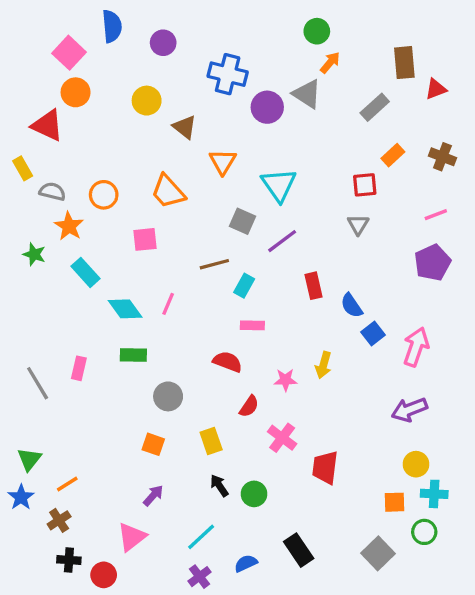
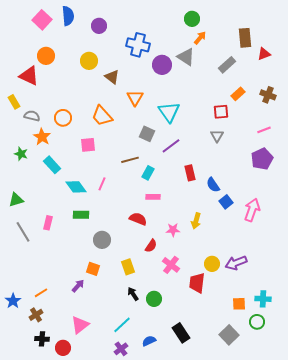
pink square: (69, 53) -> (42, 20), moved
purple arrow: (409, 410) -> (236, 263), moved
green triangle: (29, 459) -> (16, 200), moved, turned 35
yellow circle: (416, 464) -> (212, 264), moved
purple arrow: (153, 496) -> (78, 286), moved

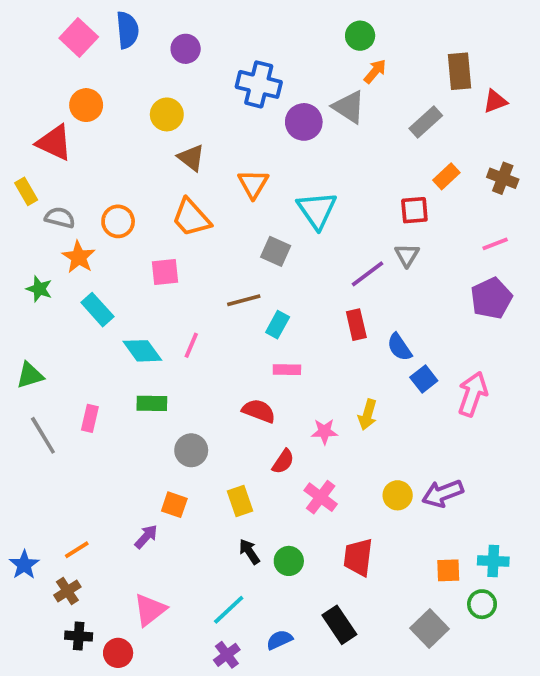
brown triangle: (112, 77) -> (191, 158), moved
purple line: (171, 146) -> (368, 274), moved
red trapezoid: (197, 283) -> (358, 557), moved

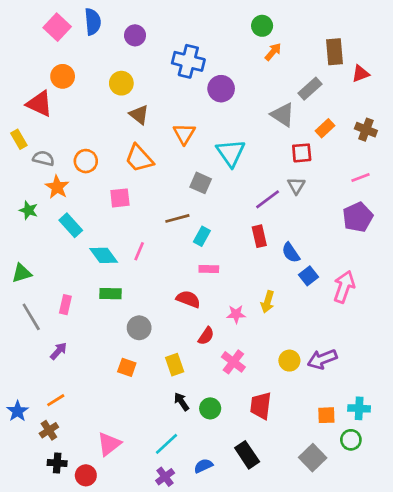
gray triangle: (349, 107) -> (283, 115), moved
purple arrow: (146, 537) -> (58, 351), moved

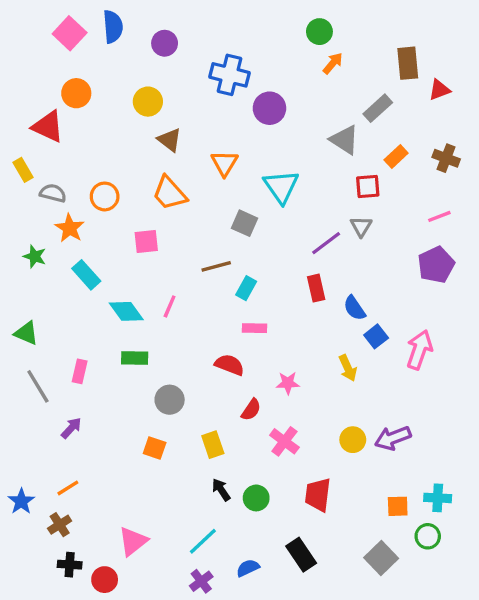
green triangle: (22, 273) -> (26, 333), turned 40
yellow arrow: (268, 302) -> (348, 368), moved, turned -40

